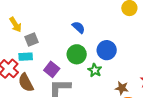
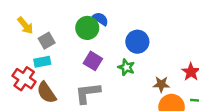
green circle: (77, 54) -> (87, 28), moved
purple square: (52, 69) -> (93, 61), moved

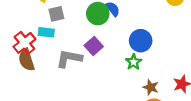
green star: (126, 67) -> (134, 62), moved
brown semicircle: (46, 93) -> (26, 60), moved
gray L-shape: (88, 93) -> (69, 59), moved

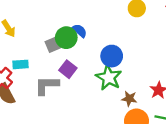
gray square: (56, 14) -> (53, 45), moved
green star: (134, 62) -> (109, 78), size x1.6

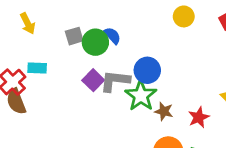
gray square: (53, 45) -> (74, 36), moved
gray L-shape: (47, 85) -> (115, 81), moved
brown star: (129, 99) -> (164, 111), moved

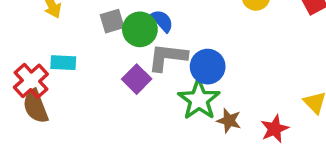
gray L-shape: (115, 81) -> (167, 57), moved

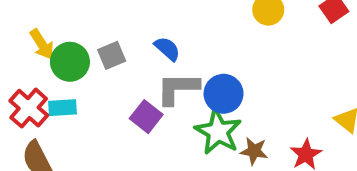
green circle: (140, 29) -> (70, 62), moved
red cross: (31, 81) -> (29, 108), moved

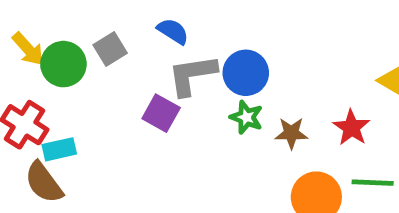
cyan rectangle: (63, 108) -> (59, 149), moved
green star: (218, 132) -> (246, 117), size x0.6

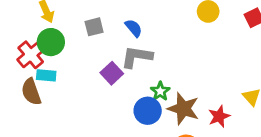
green circle: (63, 64) -> (51, 42), moved
blue circle: (246, 73) -> (148, 111), moved
brown star: (291, 133) -> (183, 109), size x1.6

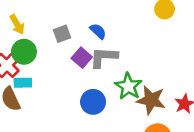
purple square: (112, 73) -> (82, 58), moved
green star: (160, 91) -> (128, 86), size x1.5
blue circle: (148, 111) -> (93, 102), moved

